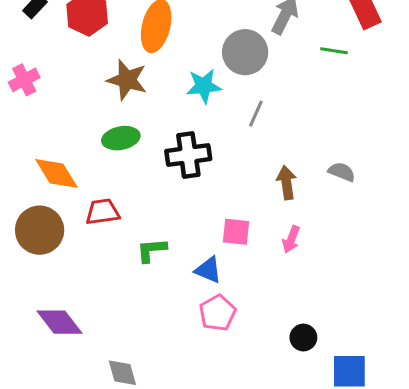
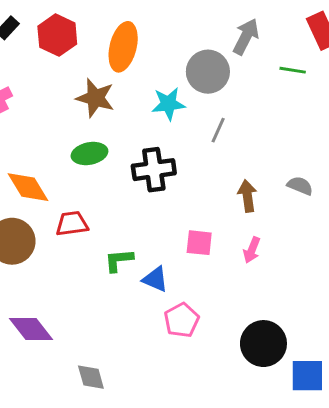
blue triangle: (208, 270) -> (155, 279), moved
black circle: (303, 338) -> (263, 344), size x1.8

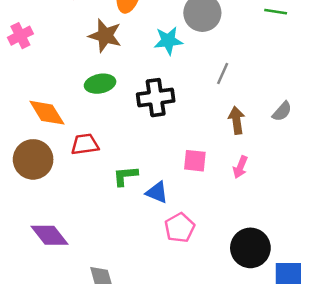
gray line: (218, 130) -> (223, 74), moved
gray semicircle: (300, 186) -> (282, 111), turned 110

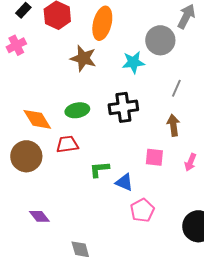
pink cross: (20, 36) -> (16, 45), moved
green ellipse: (100, 84) -> (77, 110), moved
brown arrow: (237, 120) -> (173, 125), moved
purple diamond: (49, 235) -> (39, 216), size x0.7

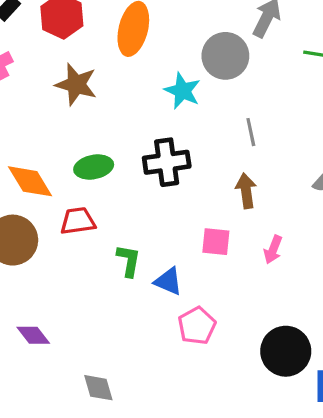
brown star: (83, 58) -> (76, 84), moved
cyan star: (133, 62) -> (183, 91), turned 30
gray line: (176, 88) -> (251, 132), turned -36
green L-shape: (99, 169) -> (129, 261), turned 105

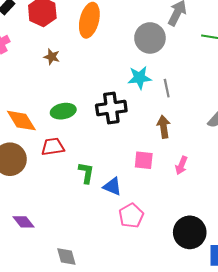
brown star: (76, 84) -> (52, 57), size x0.6
cyan star: (183, 91) -> (140, 78), moved, turned -30

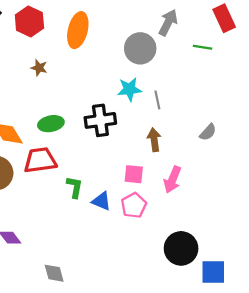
red trapezoid: (53, 147) -> (40, 160), size x1.4
pink arrow: (181, 165) -> (172, 180), size x1.4
pink pentagon: (131, 216) -> (134, 205), moved

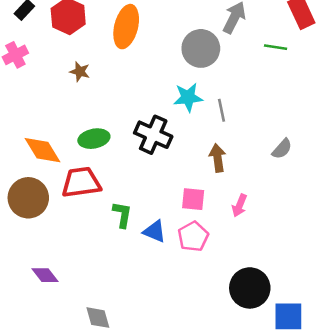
black cross: (100, 120) -> (153, 135), turned 32
pink arrow: (172, 180) -> (239, 206), size x0.7

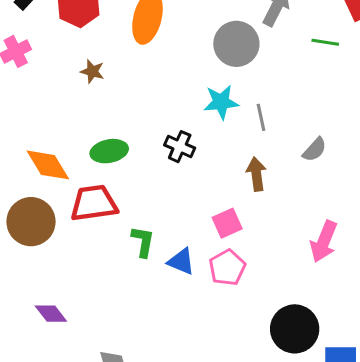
black cross: (153, 135) -> (180, 147), size x0.7
gray semicircle: (282, 149) -> (315, 150), moved
pink square: (193, 199) -> (227, 223), turned -30
pink arrow: (239, 206) -> (324, 242), moved, size x1.5

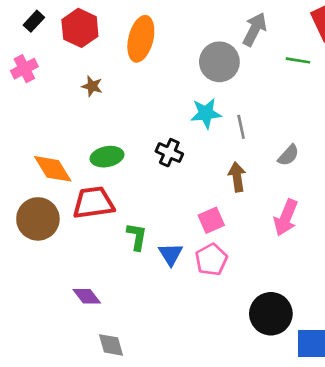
pink arrow: (324, 242) -> (286, 218), moved
blue triangle: (181, 261) -> (171, 254), turned 35
purple diamond: (51, 314) -> (87, 296), moved

